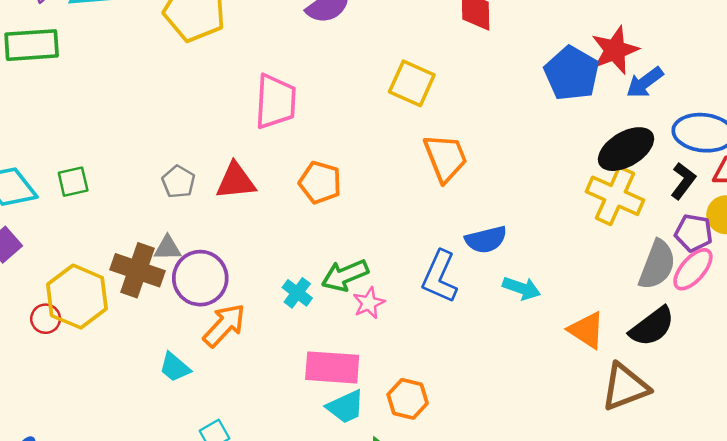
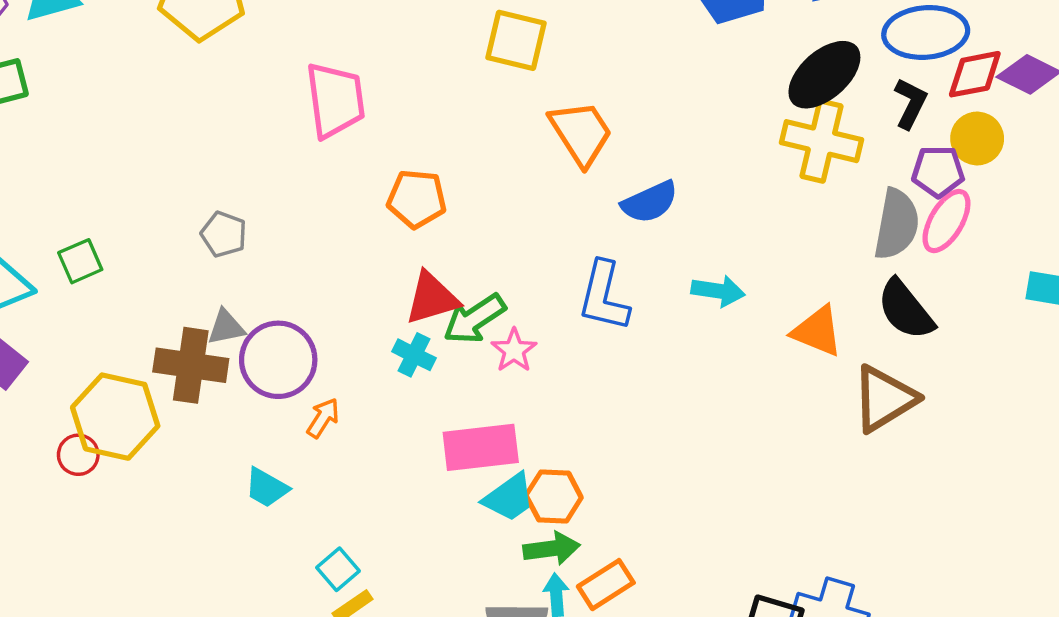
red triangle: (236, 181) -> (432, 298), moved
blue semicircle: (486, 240) -> (650, 202), moved
orange arrow: (224, 325) -> (323, 418), size x0.6
black semicircle: (652, 327) -> (905, 310), turned 99
orange hexagon: (408, 399) -> (554, 496), moved

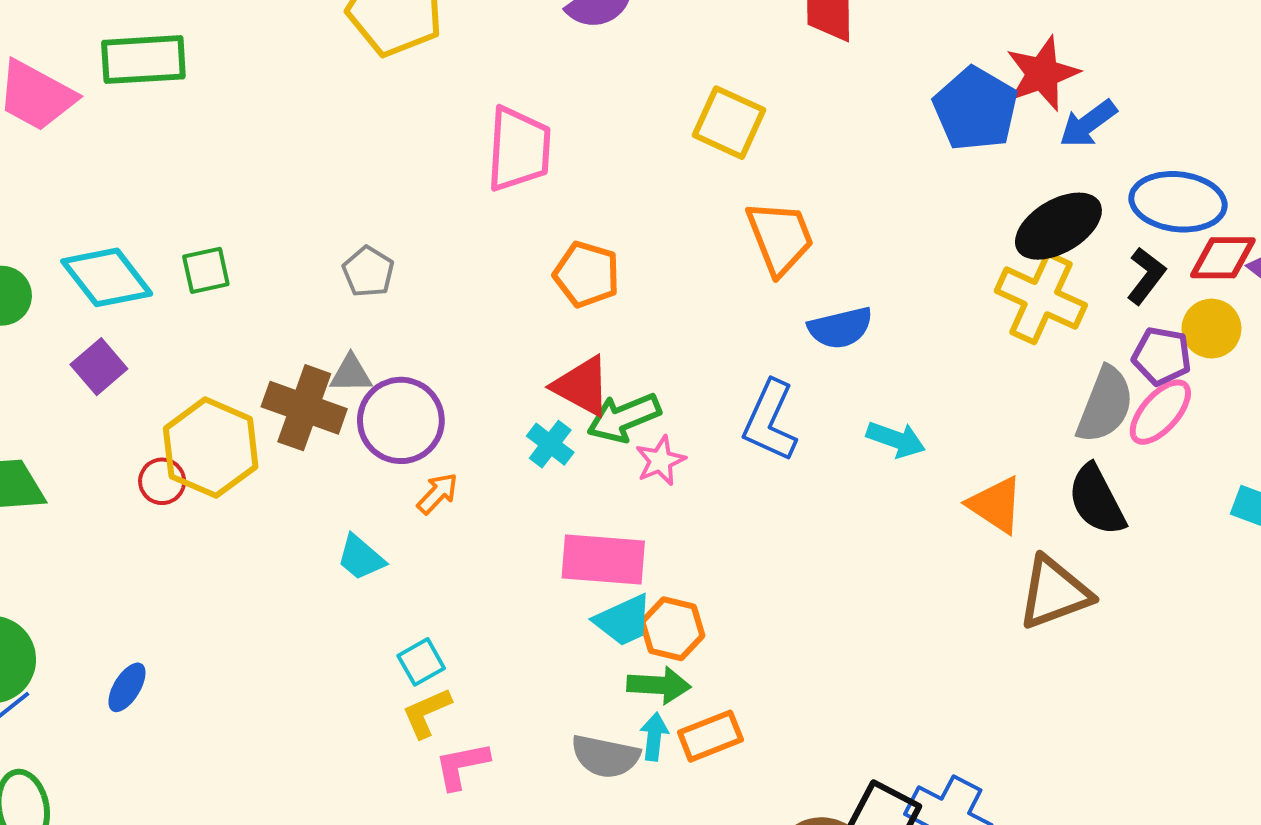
red triangle: (432, 298) -> (582, 386), turned 34

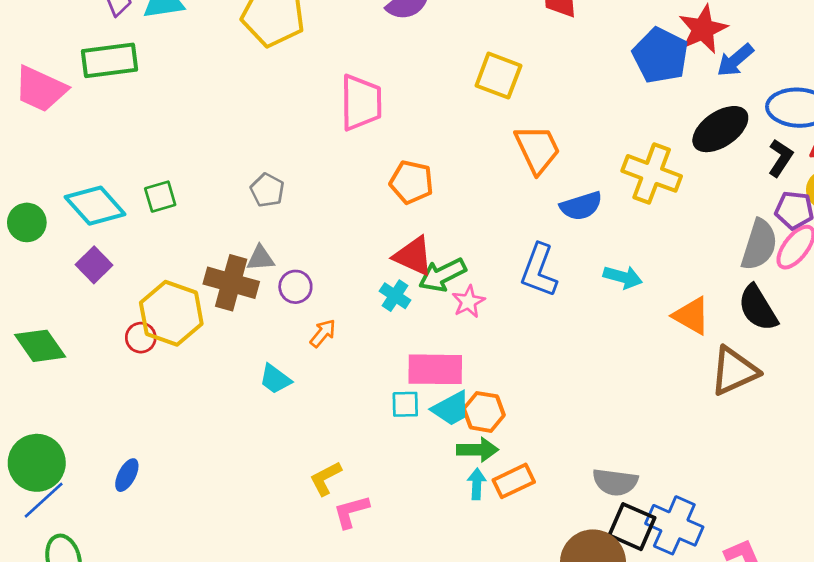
yellow cross: (1041, 298) -> (652, 173), moved
purple circle: (401, 420) -> (295, 287), size x0.6
cyan square: (421, 662) -> (405, 404), moved, turned 32
gray semicircle: (605, 756) -> (615, 482), moved

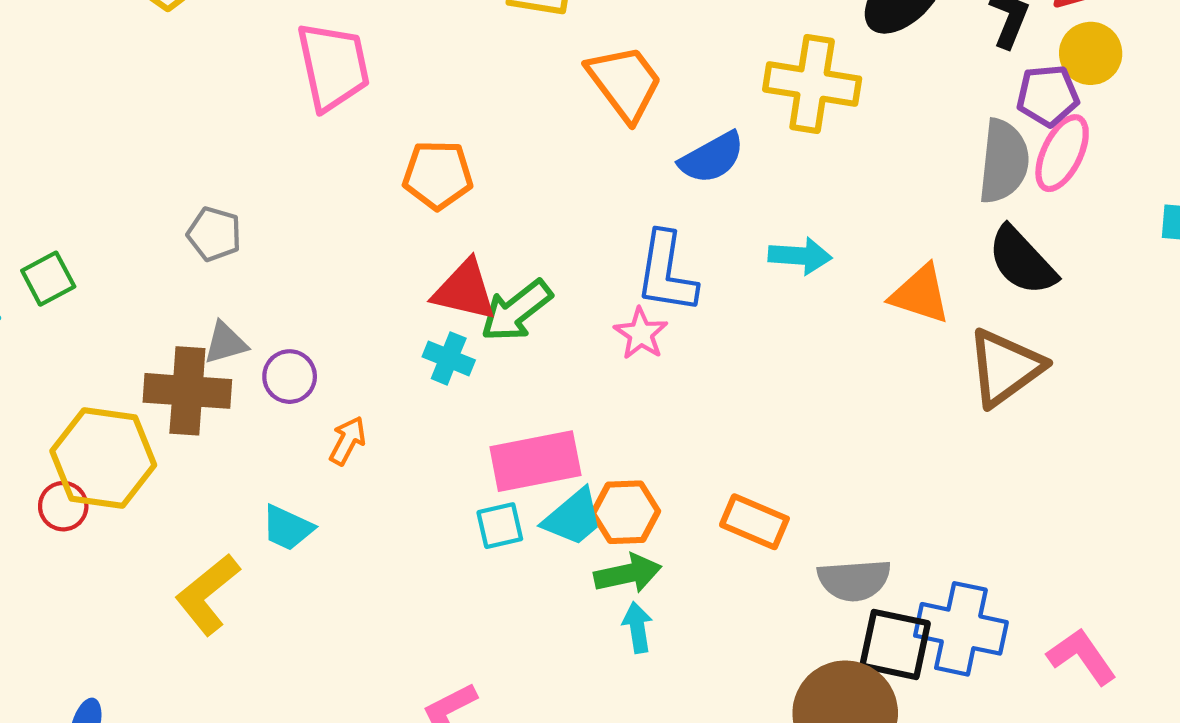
pink star: (468, 302) -> (641, 334), moved
yellow L-shape: (326, 478) -> (207, 594), moved, size x1.4
orange rectangle: (514, 481) -> (754, 522), moved, turned 60

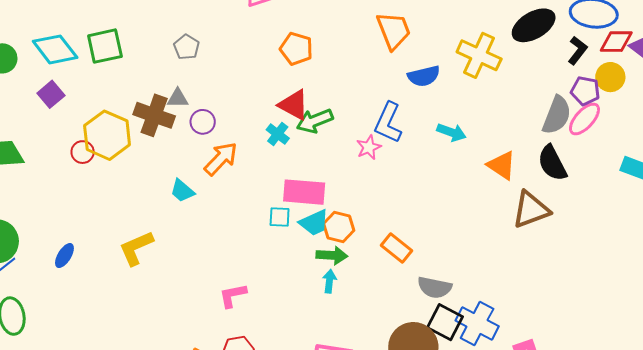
green square: (48, 279) -> (105, 46), size x1.5
orange arrow: (348, 441) -> (221, 159), size x1.6
yellow L-shape: (207, 594) -> (136, 248), moved

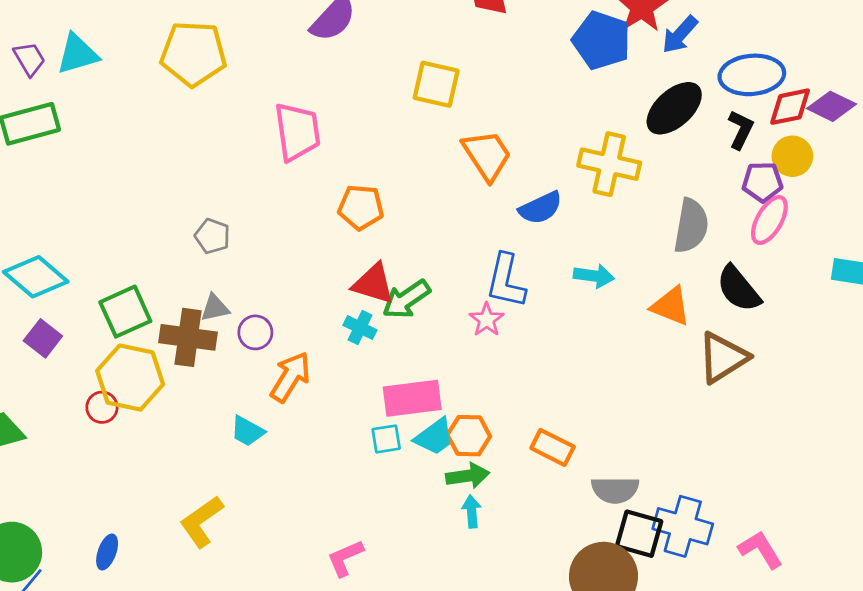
green square: (105, 46) -> (125, 312), moved
gray semicircle: (557, 115) -> (691, 226), moved

